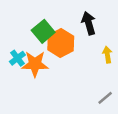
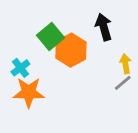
orange star: (35, 64) -> (29, 92), moved
gray line: (105, 98) -> (123, 83), moved

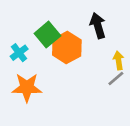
cyan cross: (20, 68) -> (19, 53), moved

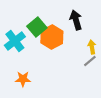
cyan cross: (19, 53) -> (15, 41), size x1.5
orange star: (27, 88) -> (23, 79), moved, size x0.7

